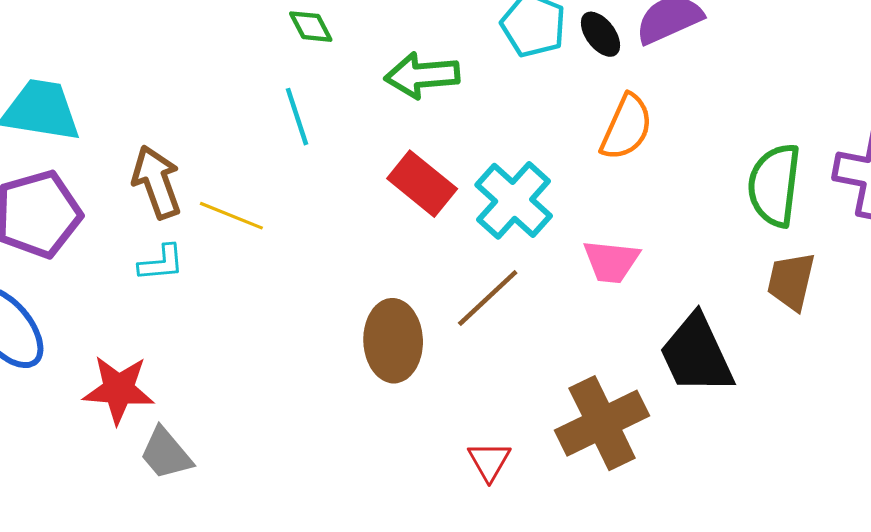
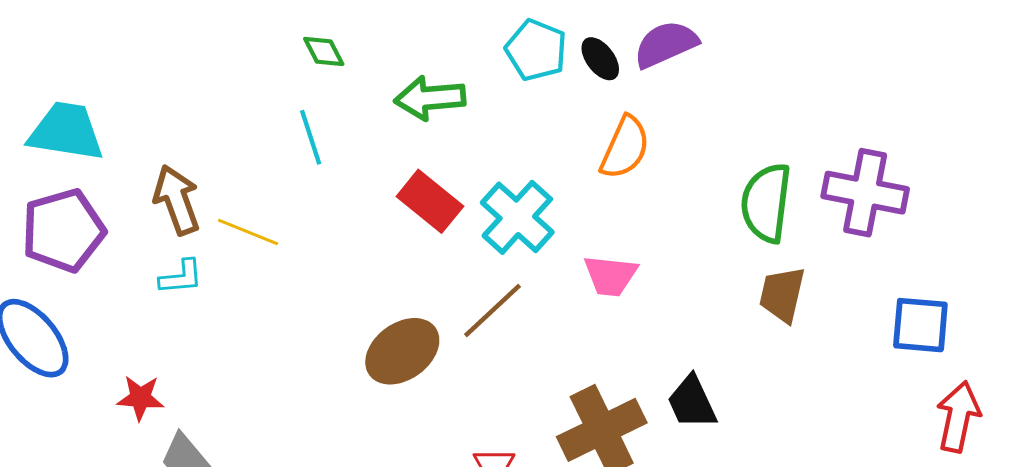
brown ellipse: (393, 341) -> (402, 351), turned 56
black trapezoid: (697, 354) -> (692, 402), moved, size x0.7
red star: (119, 390) -> (140, 398), size x0.7

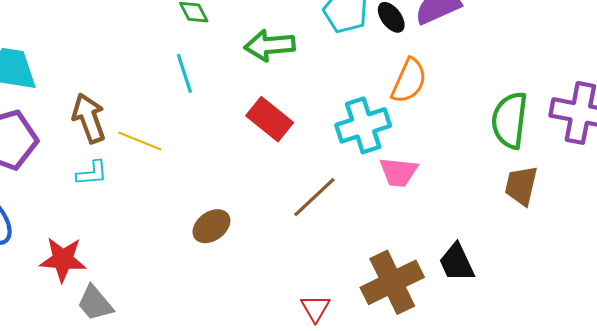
cyan cross: (517, 217) -> (363, 125), moved, turned 30
brown ellipse: (402, 351) -> (211, 226), moved, size x0.7
red star: (140, 398) -> (63, 259), size x1.4

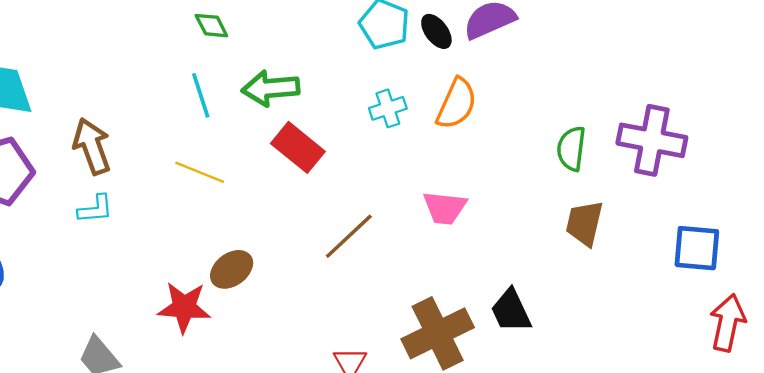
green arrow: (270, 45) -> (271, 88), moved
green semicircle: (510, 120) -> (571, 149), size x0.7
cyan cross: (363, 125) -> (388, 108), moved, size x0.6
yellow line: (140, 141) -> (200, 172), moved
red star: (63, 259) -> (184, 307), moved

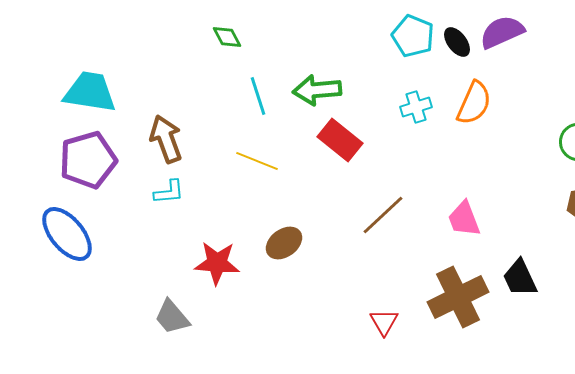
green diamond: (211, 26) -> (227, 37), moved
pink trapezoid: (445, 208) -> (464, 219), moved, turned 63
red star: (184, 307) -> (217, 263), moved

